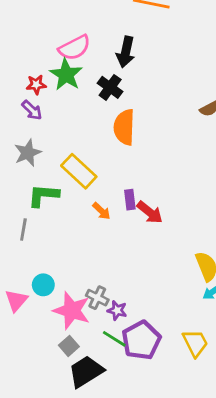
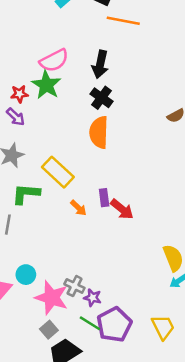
black cross: (110, 87) -> (101, 98), moved

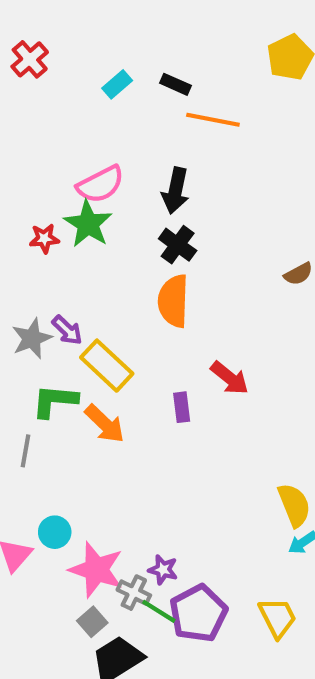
purple arrow: (16, 117) -> (67, 330), moved
orange arrow: (78, 208) -> (105, 424), moved, size x1.5
red arrow: (122, 209) -> (230, 378), moved
gray cross: (75, 286) -> (134, 593), moved

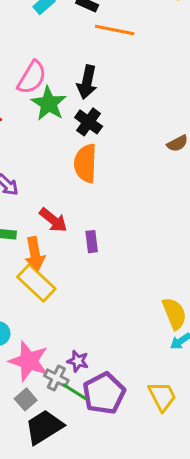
pink semicircle: (100, 184) -> (32, 77), turned -32
green star: (88, 224) -> (49, 104), moved
yellow rectangle: (107, 366) -> (36, 283), moved
red arrow: (230, 378) -> (53, 220), moved
orange arrow: (105, 424) -> (35, 254), turned 36

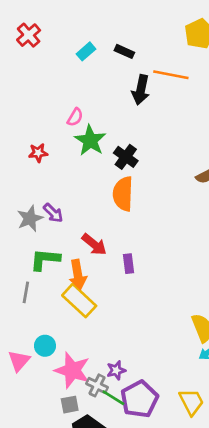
orange line: (115, 30) -> (171, 75), moved
pink semicircle: (32, 77) -> (75, 117), size x0.6
black arrow: (87, 82) -> (141, 90), moved
purple star: (78, 361) -> (116, 370), turned -30
gray square: (26, 399) -> (70, 405), turned 30

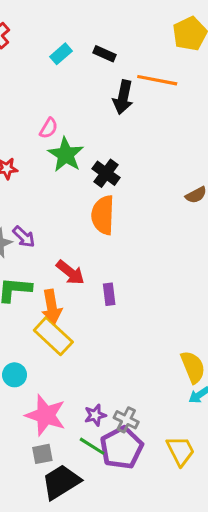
cyan circle: (45, 346) -> (15, 375), moved
gray cross: (97, 385) -> (126, 420), moved

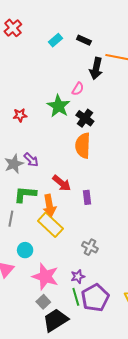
pink semicircle: (49, 128) -> (78, 89), moved
gray cross: (126, 420) -> (90, 247), moved
green line: (92, 446) -> (76, 297), turned 42
gray square: (42, 454) -> (43, 302), turned -32

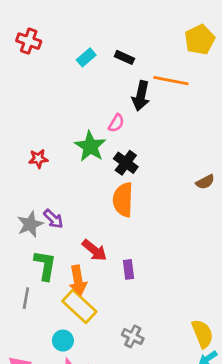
red cross: (13, 28) -> (29, 41), turned -30
green L-shape: (25, 194) -> (45, 265), turned 95
cyan circle: (25, 250) -> (63, 341), moved

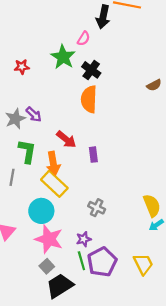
cyan circle: (63, 341) -> (41, 211), size x1.5

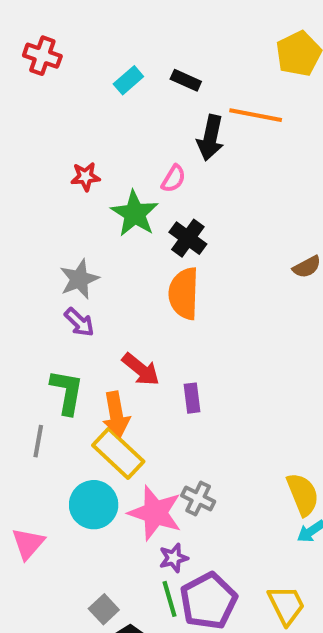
red star: (22, 67) -> (85, 177), moved
gray star: (15, 119) -> (79, 279), moved
pink star: (49, 239) -> (155, 513), moved

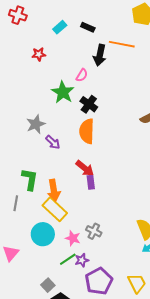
red star: (85, 177) -> (39, 54), moved
purple arrow: (79, 322) -> (53, 142), moved
red arrow: (141, 369) -> (85, 168), moved
pink star: (155, 513) -> (73, 238), size x0.6
green line: (169, 599) -> (68, 259), moved, turned 72

